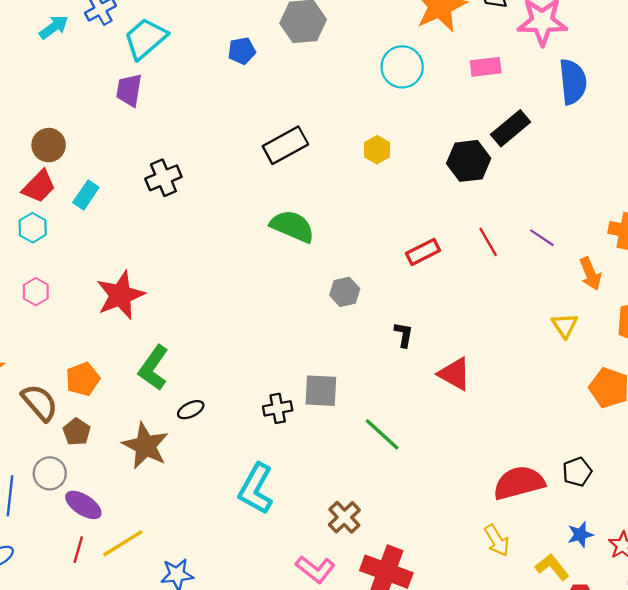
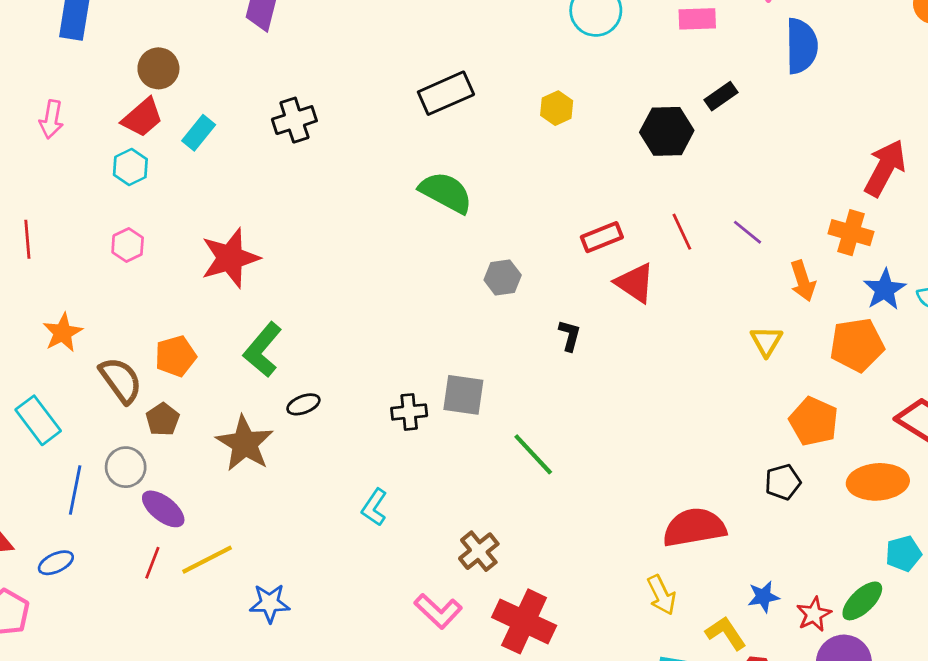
black rectangle: (511, 128) -> (721, 96), size x0.7
red triangle: (454, 374) -> (635, 283), moved
black pentagon: (577, 472) -> (783, 482), moved
cyan L-shape: (256, 489) -> (374, 507), size x0.6

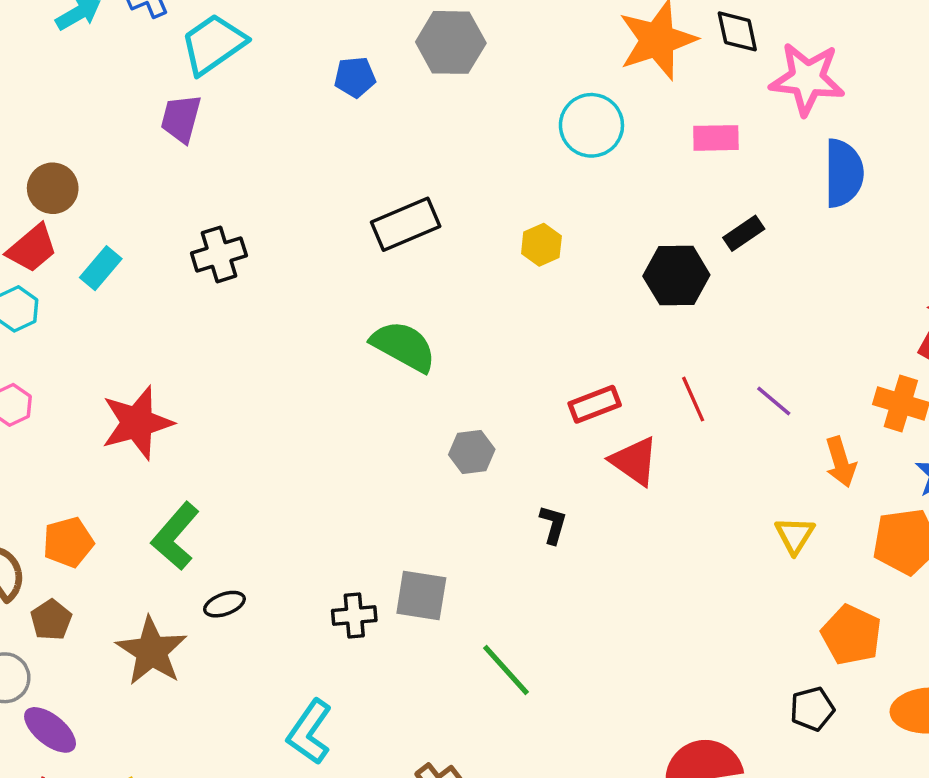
cyan L-shape: (374, 507) -> (310, 732), size x1.4

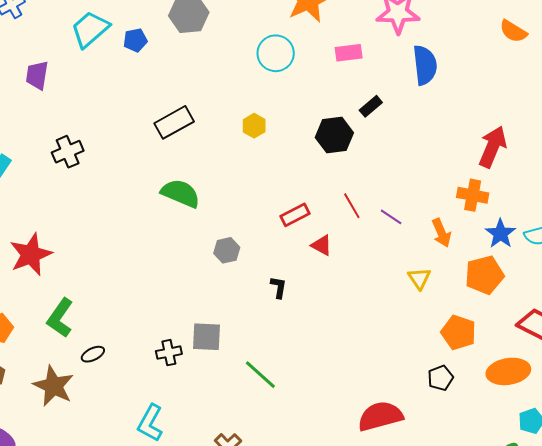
cyan trapezoid: (213, 44) -> (90, 29), moved
purple line: (774, 401) -> (391, 217), moved
red triangle: (634, 461) -> (322, 245), size x0.7

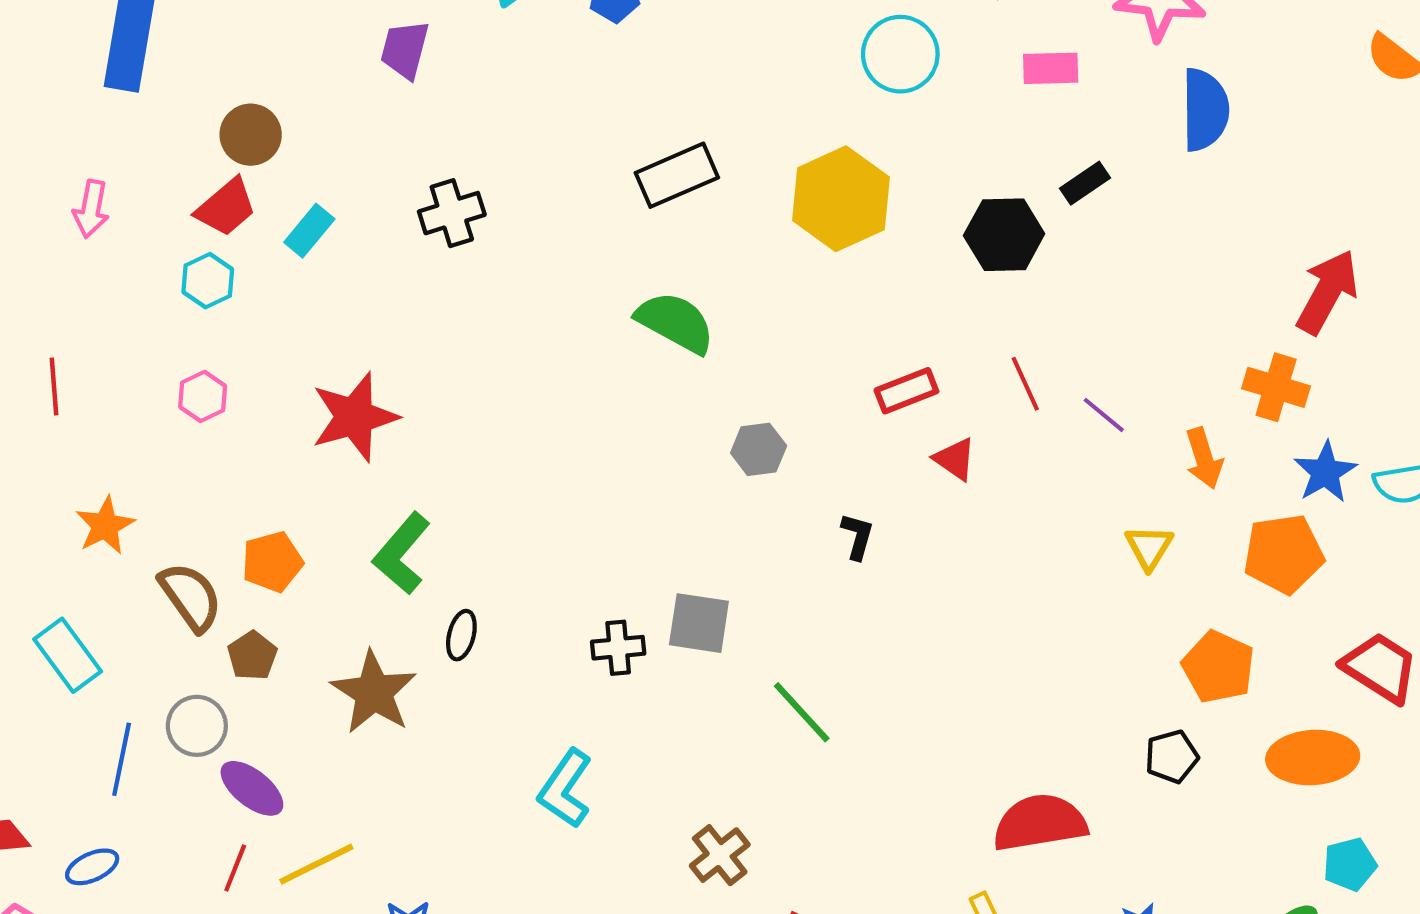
yellow hexagon: (254, 126) -> (841, 199), size x2.0
black ellipse: (93, 354) -> (461, 635), turned -55

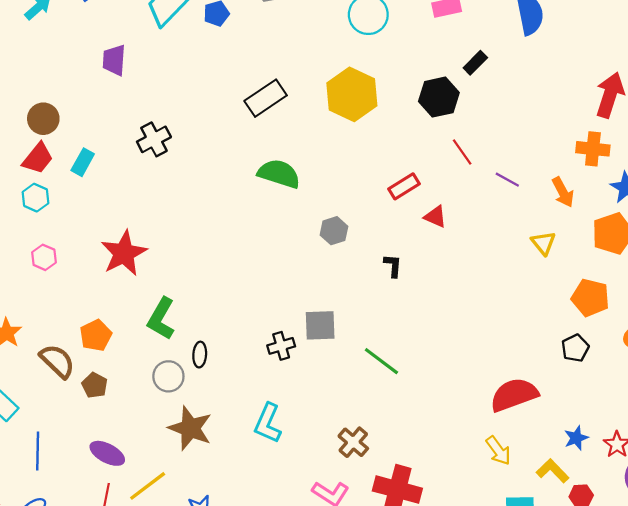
red line: (1025, 384) -> (462, 152), moved
brown star: (374, 692) -> (190, 428), moved
gray circle: (197, 726) -> (168, 376), moved

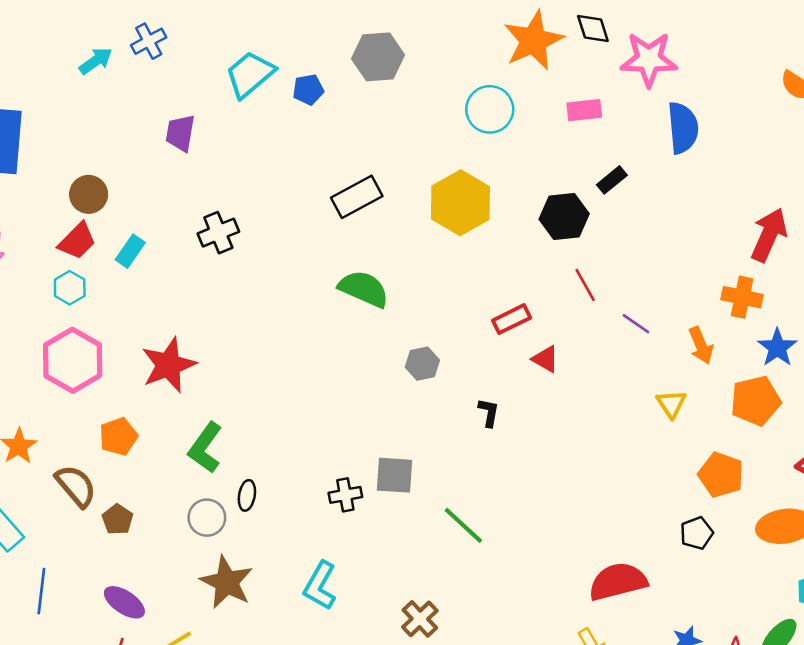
pink hexagon: (44, 257) -> (73, 360), size x2.0
orange pentagon: (96, 335) -> (118, 436), moved

